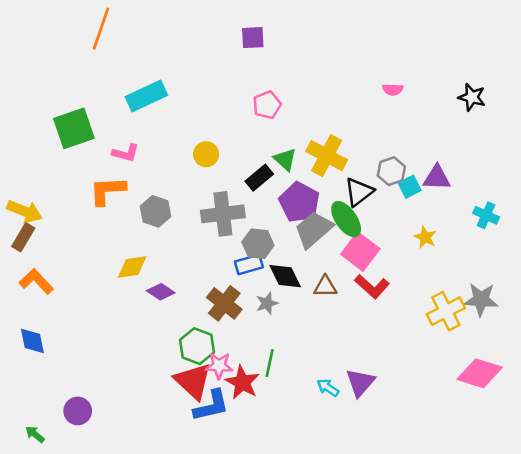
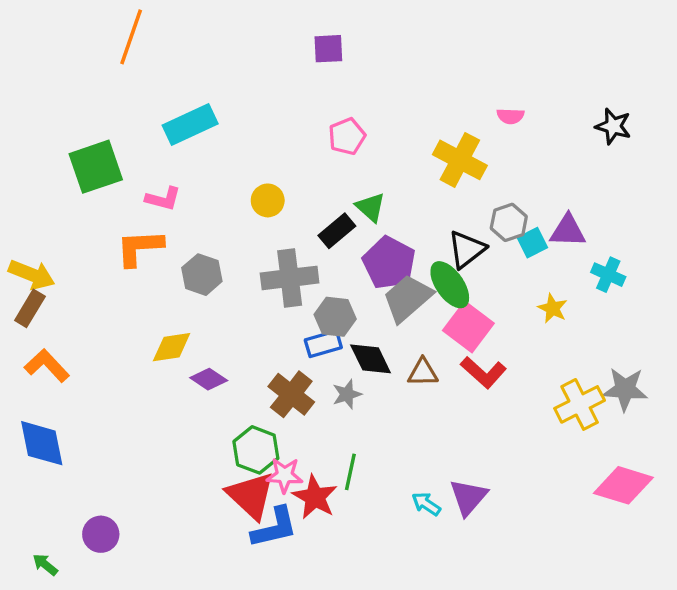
yellow cross: (327, 156) -> (460, 160), moved
cyan cross: (486, 215) -> (608, 275), moved
blue diamond: (32, 341) -> (42, 443), size x1.4

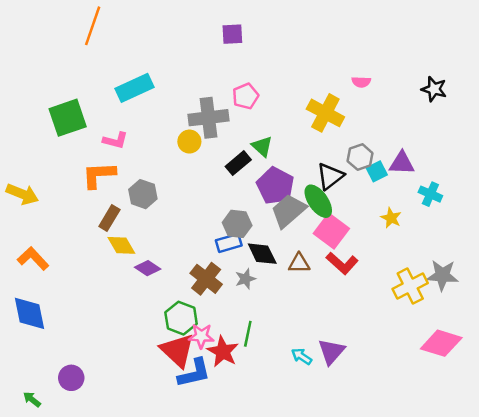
gray cross: (290, 278) -> (208, 118), moved
brown rectangle: (30, 308) -> (109, 218), moved
yellow diamond: (172, 347) -> (121, 245), turned 68

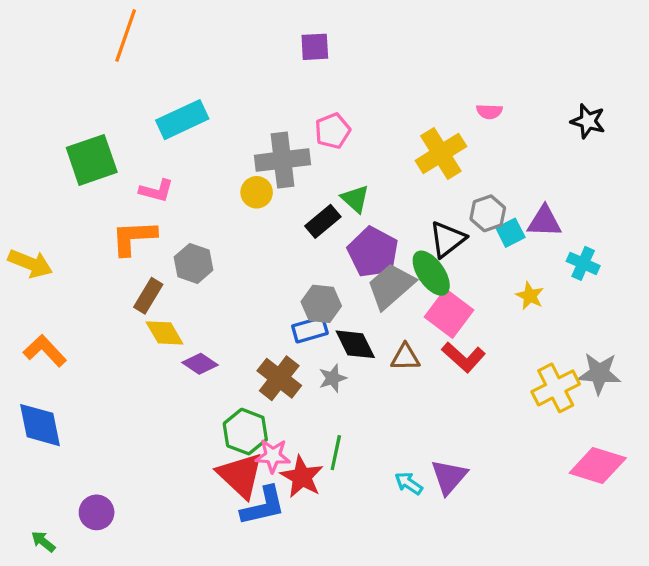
yellow cross: (325, 113) -> (441, 154), turned 30

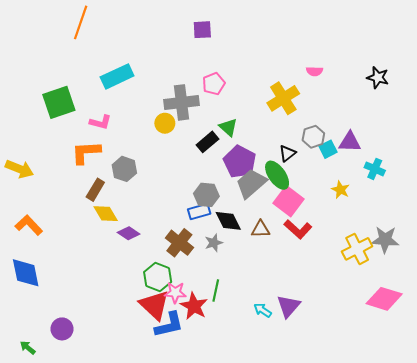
black triangle: (447, 239) -> (287, 153), size x0.7

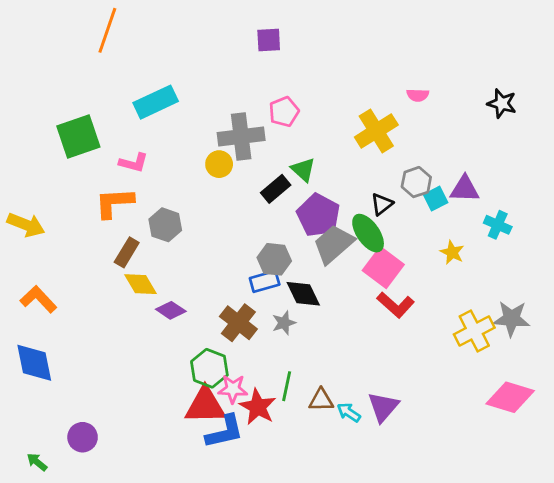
brown triangle: (260, 229) -> (321, 400), moved
red triangle: (154, 305) -> (205, 405), turned -44

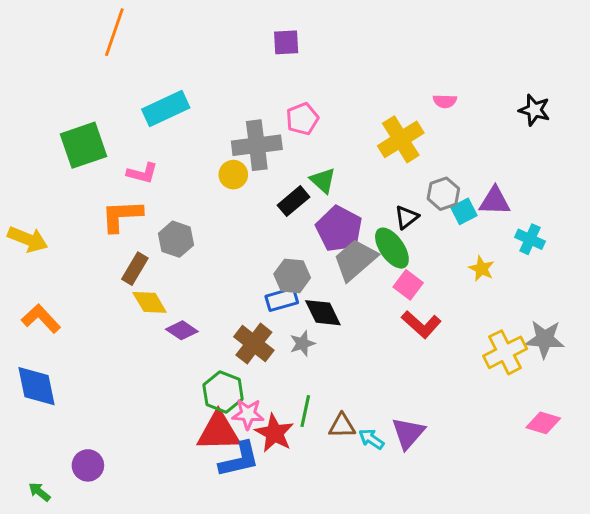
pink square: (383, 268) -> (408, 285), size x0.7
pink diamond: (510, 397) -> (543, 423), size x0.7

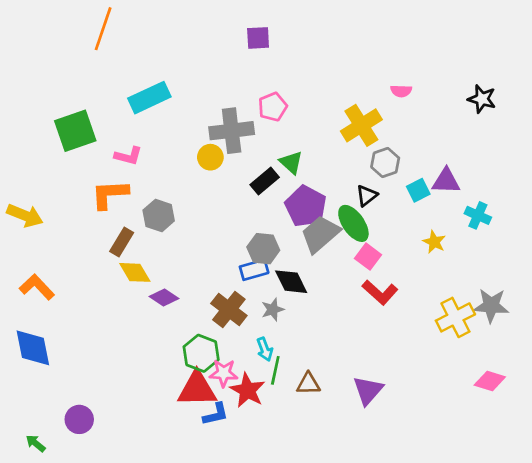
gray hexagon: (443, 194) -> (385, 162), moved
cyan arrow: (371, 439) -> (265, 349), moved, turned -145
blue L-shape: (239, 460) -> (216, 414), size x0.7

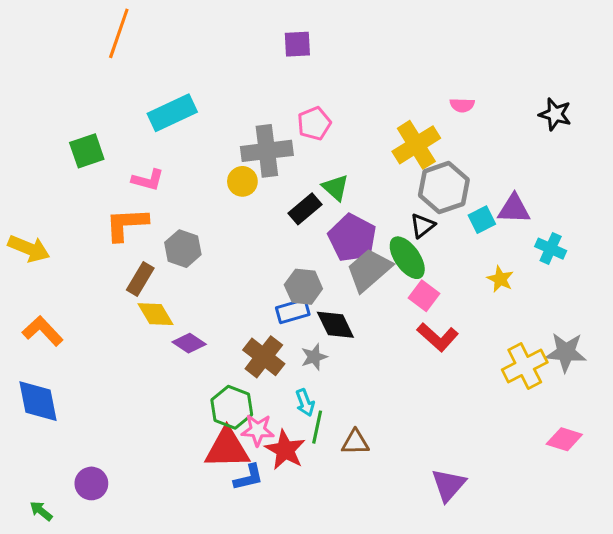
green square: (75, 131) -> (87, 151), size x0.7
gray hexagon: (385, 162) -> (444, 188), size x1.5
purple triangle: (368, 390) -> (448, 485), moved

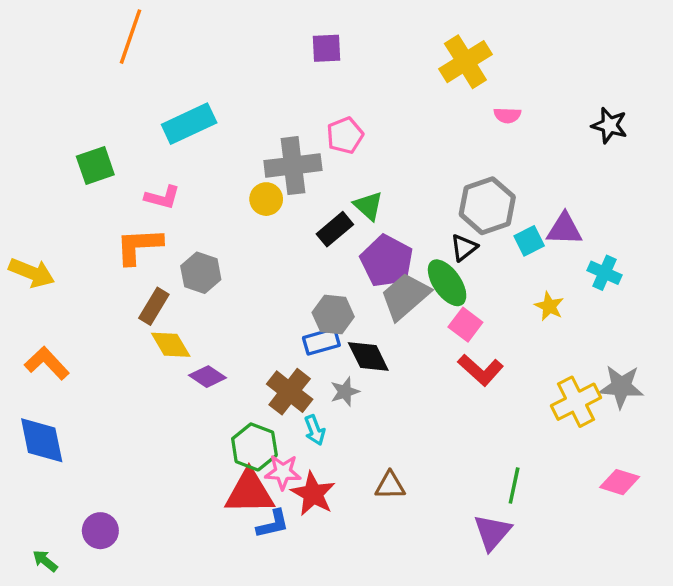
yellow cross: (416, 145) -> (465, 62), moved
cyan arrow: (305, 403) -> (315, 430), moved
green line: (317, 427) -> (514, 485), moved

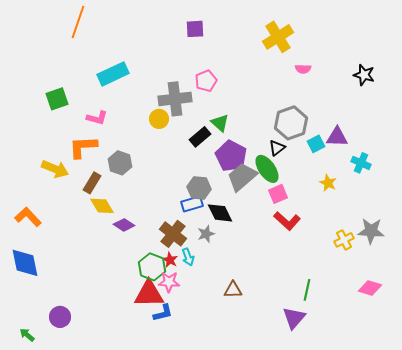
yellow arrow: (32, 273) -> (55, 169), moved
pink square: (465, 325) -> (278, 194), turned 30
yellow cross: (576, 402) -> (344, 240), size x0.7
red star: (313, 494) -> (170, 260), moved, size x0.6

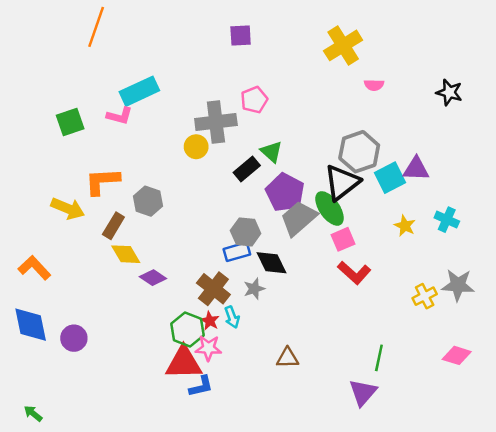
pink L-shape: (97, 118) -> (120, 116), moved
cyan square: (316, 144) -> (390, 178), size x1.4
black triangle: (277, 148) -> (342, 183), size x1.8
cyan cross: (361, 163) -> (447, 220), moved
purple circle: (60, 317) -> (74, 338), moved

